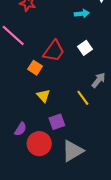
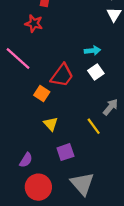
cyan arrow: (82, 14) -> (93, 51), moved
red circle: (39, 144) -> (38, 187), moved
gray triangle: (72, 151) -> (82, 184), turned -40

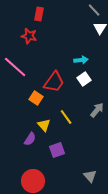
yellow line: (94, 126) -> (66, 117), moved
purple semicircle: (26, 160) -> (30, 139), moved
gray triangle: (82, 184) -> (90, 176), moved, size x0.6

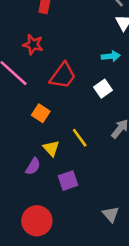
red star: (29, 36) -> (33, 45), moved
cyan arrow: (81, 60) -> (111, 56), moved
red trapezoid: (54, 82) -> (63, 76), moved

